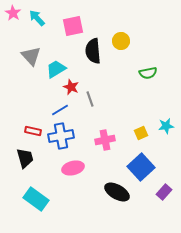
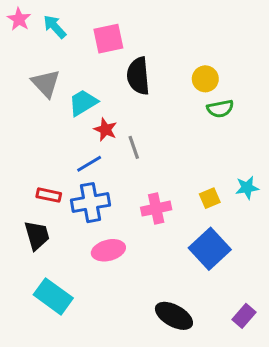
yellow circle: (121, 41) -> (205, 79), moved
black ellipse: (117, 192) -> (174, 316), moved
purple rectangle: (164, 192) -> (244, 316), moved

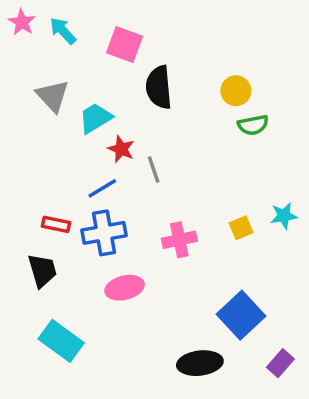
pink square: (108, 39) -> (125, 44), turned 32
blue square: (210, 249) -> (241, 315), moved
black ellipse: (174, 316) -> (200, 363), turned -36

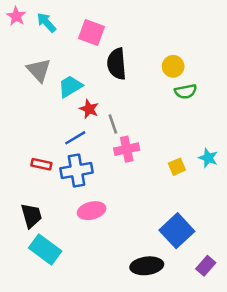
cyan star: (284, 216) -> (208, 158), turned 30
pink cross: (179, 240) -> (127, 149), moved
black trapezoid: (42, 271) -> (31, 216), moved

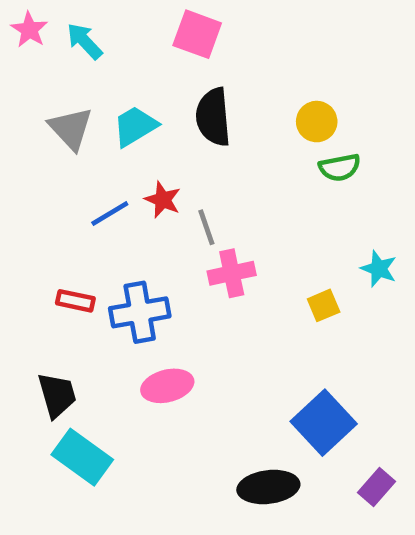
pink square: (92, 32) -> (197, 34), moved
cyan trapezoid: (70, 86) -> (135, 126), moved
blue line: (75, 138) -> (110, 213), moved
cyan star: (208, 158) -> (379, 269), moved

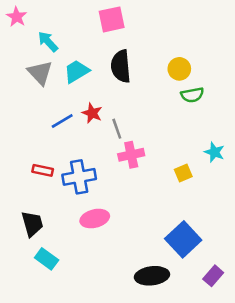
pink square: (197, 34) -> (112, 19), turned -32
cyan arrow: (85, 41) -> (48, 42), moved
cyan rectangle: (82, 457) -> (47, 259), size x0.7

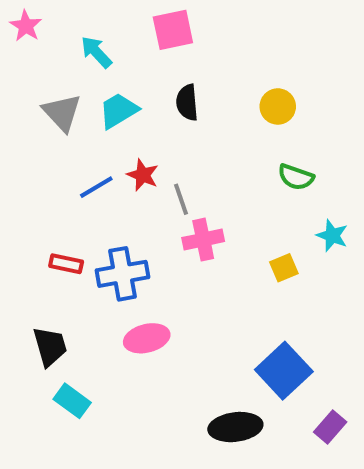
cyan arrow: (48, 42) -> (96, 52), moved
black semicircle: (121, 66) -> (187, 102), size x0.7
green semicircle: (192, 95) -> (296, 177), moved, turned 30

